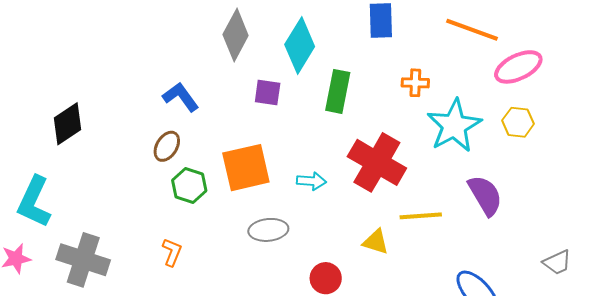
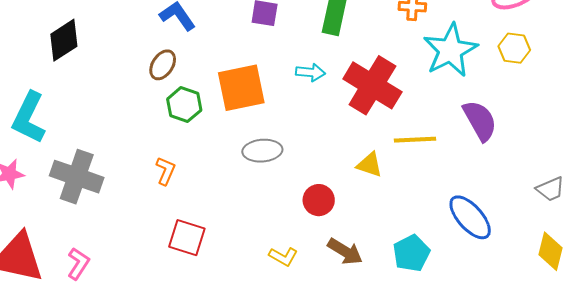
cyan arrow: (311, 181) -> (310, 72), moved

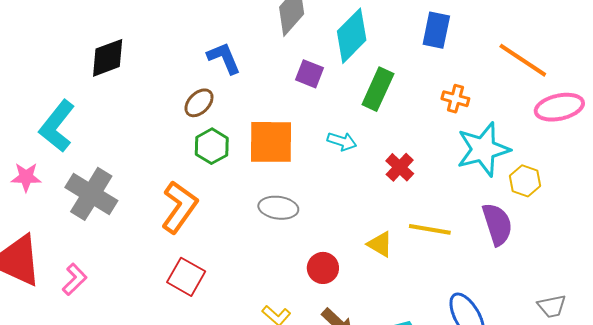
yellow hexagon: (514, 48) -> (525, 181), moved
red cross: (372, 85) -> (400, 167), size x0.5
orange L-shape: (165, 171) -> (179, 207), size x1.8

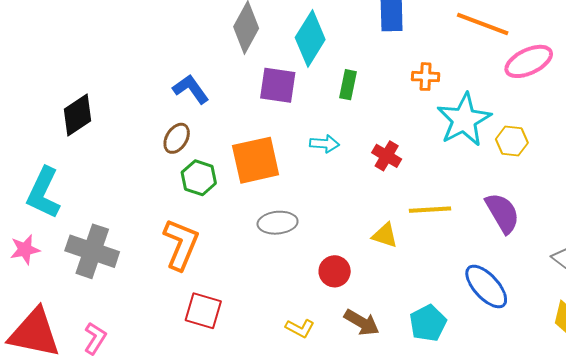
purple square: (309, 74) -> (278, 85), size x1.4
green rectangle: (378, 89) -> (348, 85), size x0.7
purple semicircle: (497, 224) -> (502, 213), moved

